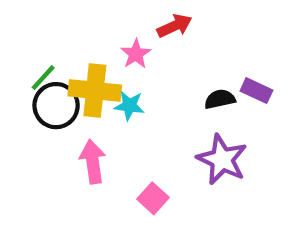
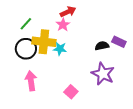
red arrow: (175, 26) -> (68, 12), moved
green line: (43, 78) -> (26, 24), moved
pink arrow: (93, 162) -> (31, 81), moved

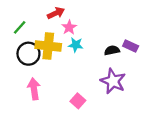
red arrow: (68, 12) -> (56, 13), moved
green line: (26, 24) -> (20, 27), moved
cyan star: (60, 49) -> (76, 45), moved

